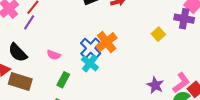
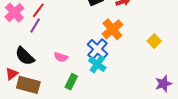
yellow square: (158, 34) -> (154, 41), moved
orange cross: (107, 42) -> (112, 29), moved
purple star: (155, 85) -> (163, 84), turned 30

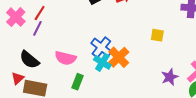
orange cross: (112, 29) -> (119, 57), moved
yellow square: (154, 41) -> (157, 35), turned -32
pink semicircle: (61, 57) -> (65, 58), size x1.5

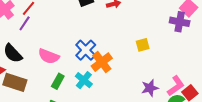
yellow square: (157, 35) -> (143, 45), turned -32
cyan cross: (102, 62) -> (84, 80), moved

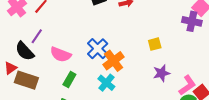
purple line: (25, 23) -> (37, 36), moved
cyan cross: (84, 80) -> (106, 83), moved
purple star: (150, 88) -> (161, 73), moved

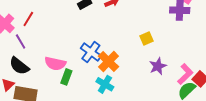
purple line: (37, 36) -> (21, 41), moved, turned -56
green rectangle: (69, 79) -> (66, 77), moved

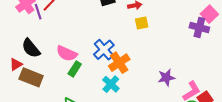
yellow square: (147, 39) -> (142, 23), moved
purple line: (21, 41) -> (38, 12), moved

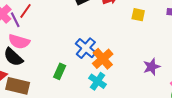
yellow square: (142, 23) -> (138, 15), moved, turned 32
pink semicircle: (67, 53) -> (19, 42), moved

